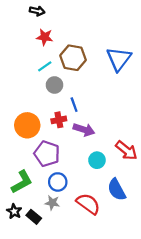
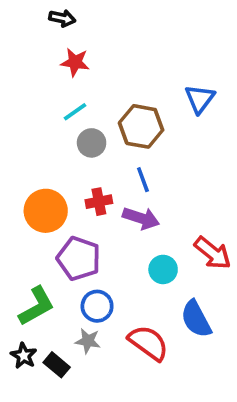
brown hexagon: (73, 58) -> (141, 126), moved
blue triangle: (119, 59) -> (200, 99), size x0.7
blue line: (74, 105) -> (143, 180), moved

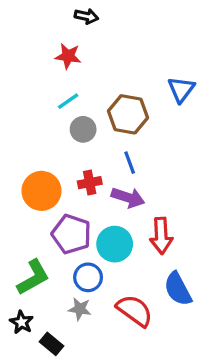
black arrow: (62, 18) -> (86, 16), moved
red arrow: (213, 253) -> (161, 236), moved, turned 48
cyan circle: (163, 269) -> (115, 244), moved, size x1.4
black rectangle: (57, 365) -> (51, 344), moved

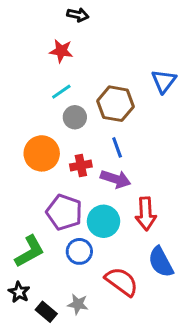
orange circle: (41, 191) -> (42, 153), moved
gray star: (80, 309) -> (78, 304), moved

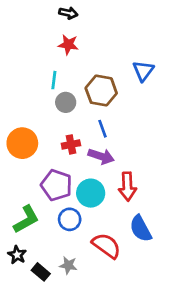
red star: (61, 51) -> (68, 45), moved
cyan line: (61, 92) -> (54, 80), turned -48
orange circle: (42, 153) -> (22, 143), moved

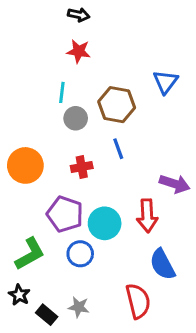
purple arrow: (101, 156) -> (175, 184), moved
red semicircle: (106, 246) -> (138, 301), moved, turned 40

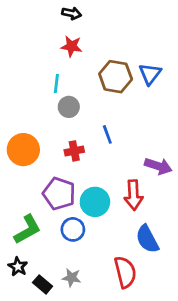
brown hexagon: (117, 105) -> (116, 77), moved

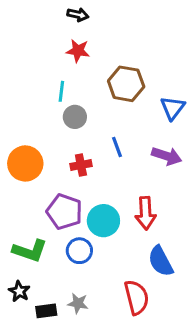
blue triangle: (150, 74) -> (173, 108), moved
purple arrow: (158, 166) -> (167, 156), moved
green L-shape: (27, 229) -> (30, 251), turned 48
black rectangle: (43, 284) -> (46, 311), turned -48

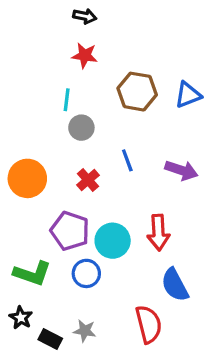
blue triangle: (173, 108) -> (188, 95), moved, turned 32
red cross: (81, 165) -> (88, 180), turned -30
black rectangle: (46, 311) -> (50, 339), turned 35

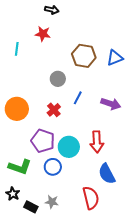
red star: (85, 56) -> (43, 34), moved
cyan line: (67, 100) -> (17, 49), moved
gray circle: (81, 128) -> (58, 79), moved
blue line: (127, 160) -> (78, 98), turned 48

